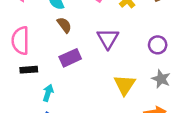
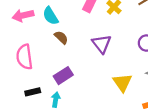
purple rectangle: (70, 58) -> (63, 76), moved
black rectangle: (29, 70) -> (33, 92), moved

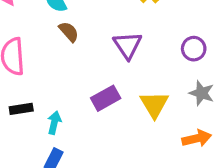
purple rectangle: (63, 76) -> (106, 98), moved

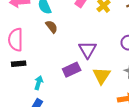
purple triangle: (128, 45) -> (88, 50), moved
black rectangle: (21, 109) -> (19, 64), moved

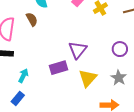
brown semicircle: (52, 27) -> (32, 19), moved

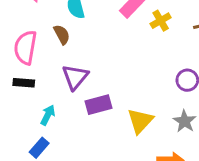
purple triangle: (78, 50) -> (75, 77), moved

